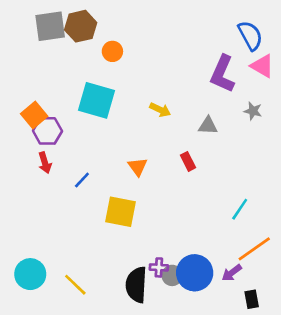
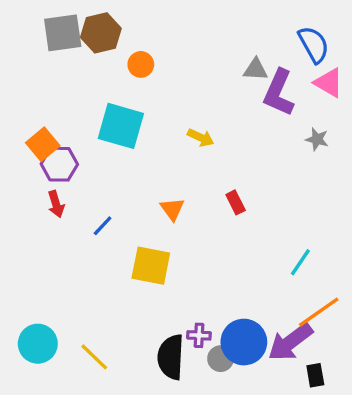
gray triangle: (208, 126) -> (255, 69), moved
purple arrow: (232, 273) -> (290, 342), size x1.8
gray circle: (172, 275) -> (221, 359), moved

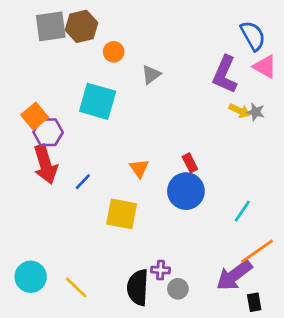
gray triangle: (255, 69) -> (151, 75), moved, turned -40
yellow arrow: (201, 138) -> (240, 111), moved
red arrow: (56, 204) -> (45, 164), size x1.8
blue circle: (244, 342) -> (186, 191), moved

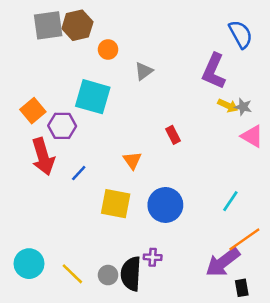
pink triangle: (265, 67) -> (252, 136), moved
purple hexagon: (48, 132) -> (62, 126), moved
red rectangle: (190, 163) -> (173, 135), moved
blue circle: (186, 191) -> (165, 205), moved
gray circle: (178, 289) -> (108, 275), moved

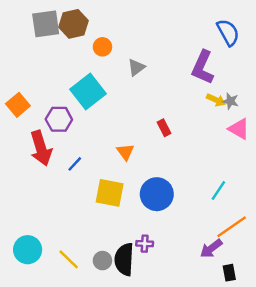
cyan square: (93, 97) -> (88, 92), turned 36
orange square: (33, 111) -> (18, 105), moved
purple arrow: (223, 262) -> (211, 248), size x0.7

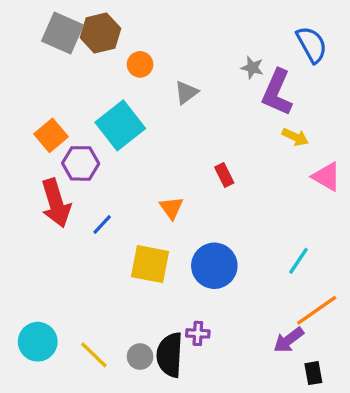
gray square: (46, 24) -> (62, 33), turned 32
gray star: (230, 101) -> (252, 68), moved
orange square: (18, 105) -> (51, 135), moved

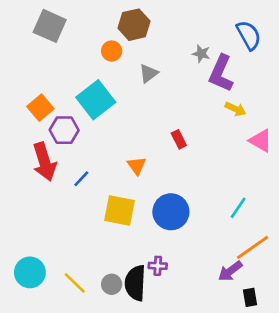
brown hexagon: (100, 33) -> (134, 25), moved

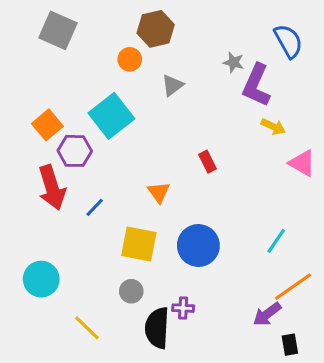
cyan circle: (30, 272) -> (41, 279), moved
gray circle: (112, 284) -> (131, 291), moved

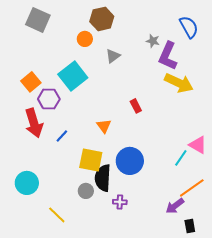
yellow arrow: (273, 126) -> (179, 83), size x1.8
pink triangle: (302, 163) -> (198, 145), moved
black semicircle: (157, 328) -> (103, 178), moved

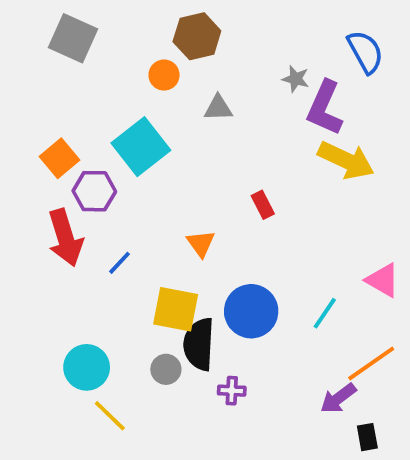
gray triangle: (113, 56) -> (218, 108), turned 35
cyan line: (181, 158) -> (325, 313), moved
cyan circle: (27, 183) -> (87, 367), moved

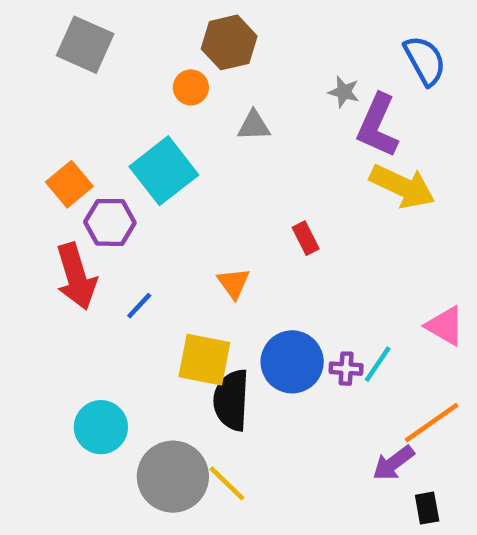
gray circle: (166, 369) -> (173, 477), moved, size x2.0
purple cross: (232, 391) -> (346, 369), moved
yellow line: (110, 416) -> (227, 483), moved

